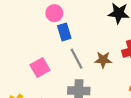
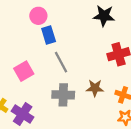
brown star: (103, 60) -> (95, 88), moved

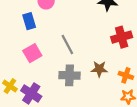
blue rectangle: (49, 35) -> (29, 21), moved

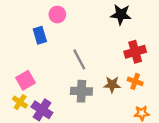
pink square: (32, 53) -> (26, 80), moved
orange cross: (126, 75) -> (135, 81), moved

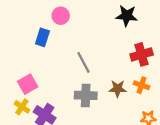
blue rectangle: (40, 35) -> (42, 37), turned 35

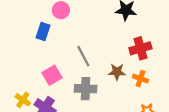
pink square: (28, 84) -> (52, 75), moved
brown star: (118, 89) -> (117, 72), moved

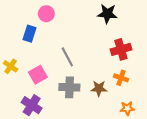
brown star: (117, 72) -> (99, 88), moved
yellow cross: (23, 100) -> (11, 66), moved

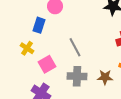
yellow cross: (11, 66) -> (27, 48), moved

